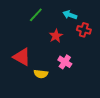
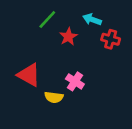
red star: (56, 36) -> (68, 37), moved
pink cross: (65, 62) -> (75, 81), moved

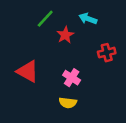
red cross: (111, 39) -> (107, 53), moved, turned -30
yellow semicircle: (54, 97) -> (68, 103), moved

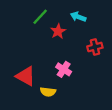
red triangle: (28, 71) -> (26, 76), moved
yellow semicircle: (68, 103) -> (48, 92), moved

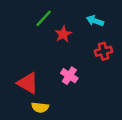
cyan arrow: (78, 17) -> (95, 21), moved
yellow semicircle: (48, 92) -> (40, 107), moved

